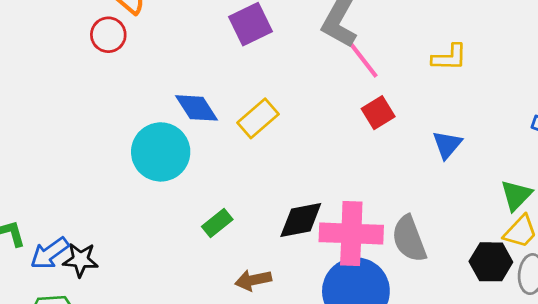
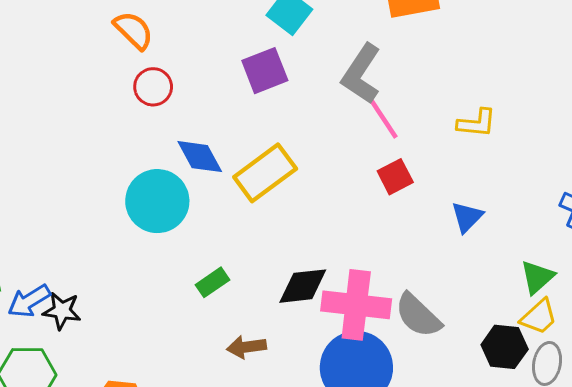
red circle: (108, 35) -> (153, 87), moved
yellow rectangle: (258, 118) -> (265, 173), size x1.4
gray semicircle: (409, 239) -> (418, 315), turned -30

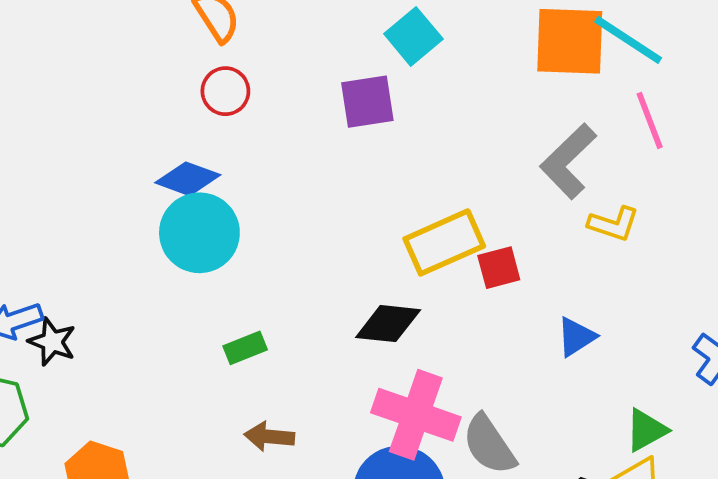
gray L-shape: (361, 74) -> (568, 161), moved
pink line: (383, 118) -> (650, 120), moved
blue diamond: (200, 157) -> (188, 179), moved, turned -54
yellow rectangle: (265, 173) -> (444, 242), moved
black diamond: (303, 286) -> (388, 324), moved

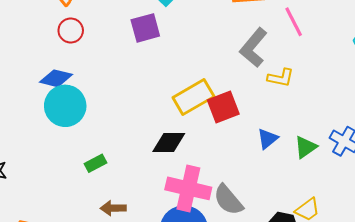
red square: (499, 268) -> (223, 107), size x1.4
green triangle: (646, 430) -> (306, 147), moved

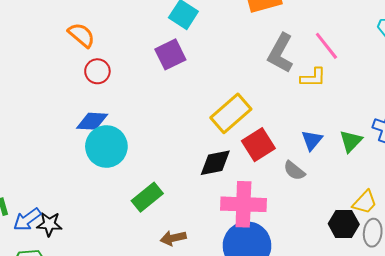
pink line: (294, 22) -> (326, 46), moved
red square: (223, 107) -> (258, 145), moved
green rectangle: (96, 163) -> (147, 197), size x1.4
gray semicircle: (228, 200) -> (294, 171), moved, size x0.7

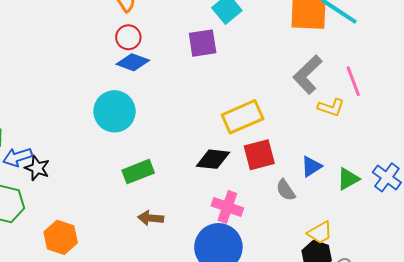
blue diamond: (92, 121) -> (133, 62), moved
yellow trapezoid: (365, 202) -> (320, 233), moved
pink cross: (243, 204) -> (227, 207), size x0.7

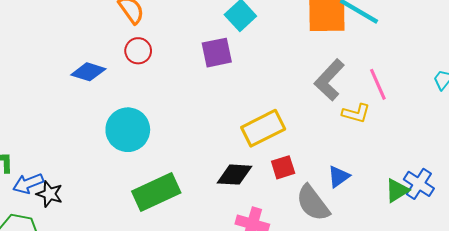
blue diamond: (133, 62) -> (88, 72), moved
red square: (259, 155) -> (283, 167), size x0.7
green rectangle: (138, 172) -> (156, 192), size x1.4
green triangle: (348, 179) -> (397, 190), moved
gray semicircle: (286, 190) -> (313, 203), size x1.6

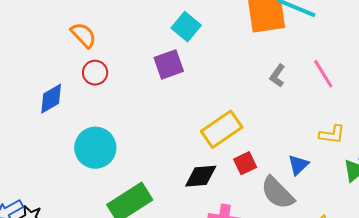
blue diamond: (88, 72) -> (51, 99), turned -40
gray L-shape: (329, 80) -> (277, 76), size x0.6
yellow L-shape: (356, 113) -> (332, 134), moved

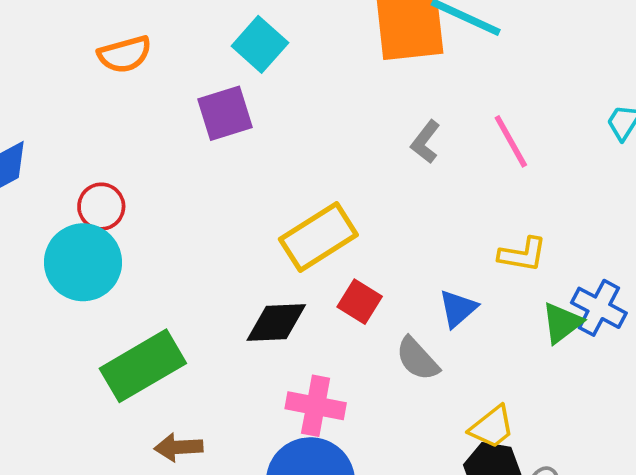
orange semicircle: (83, 35) -> (125, 54), moved, turned 116
red circle: (95, 73) -> (101, 207), moved
red square: (245, 163) -> (360, 302), turned -35
gray semicircle: (277, 193) -> (417, 359), size x0.7

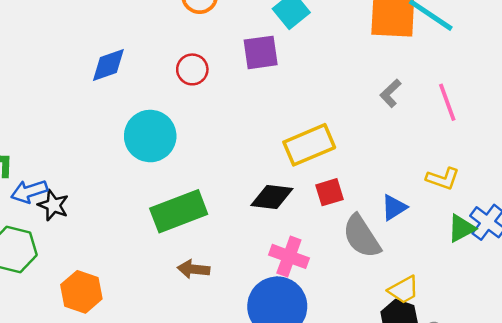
red circle: (101, 207) -> (192, 69), moved
red square: (360, 302) -> (329, 192), turned 32
gray semicircle: (417, 359) -> (362, 236), size x1.4

